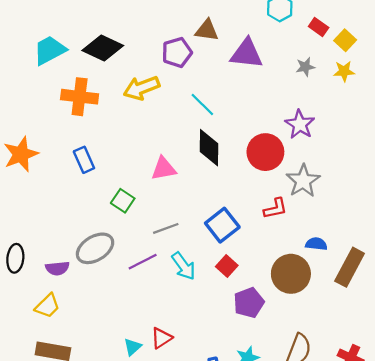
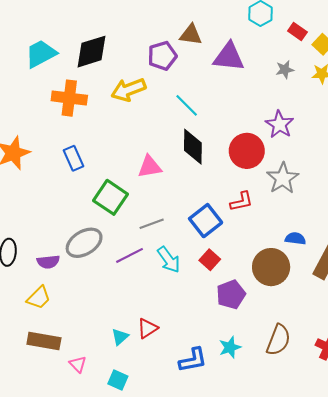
black diamond: (103, 48) -> (91, 52), turned -42
green square: (123, 201) -> (111, 197), size x1.5
red L-shape: (275, 208) -> (241, 202), moved

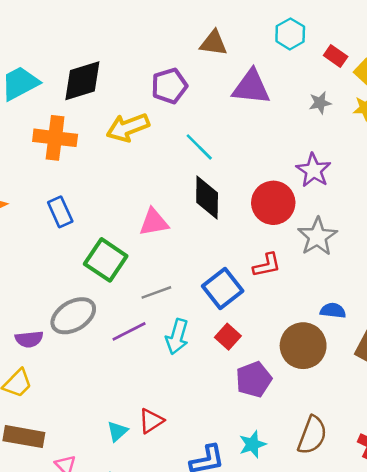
brown triangle: (191, 35) -> (214, 43), moved
cyan arrow: (169, 260) -> (177, 337), turned 52

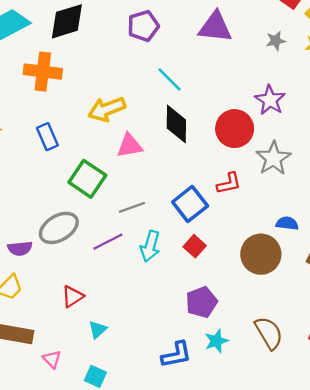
yellow arrow: (128, 127) -> (107, 109), moved
purple pentagon: (254, 379) -> (201, 302), moved
red triangle: (151, 421) -> (72, 296), moved
brown semicircle: (312, 435) -> (269, 333), turned -52

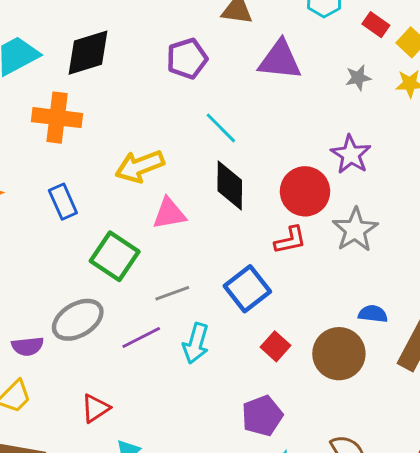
red L-shape: (229, 183) -> (290, 240), moved
red square: (195, 246) -> (275, 346), moved

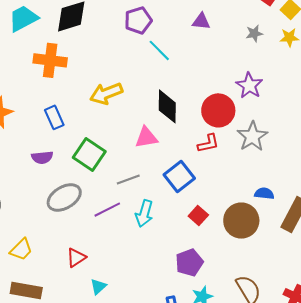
purple triangle: (280, 60) -> (201, 21), size x0.6
cyan line: (221, 128) -> (159, 50), moved
pink triangle: (169, 213) -> (146, 137), moved
purple semicircle: (28, 346) -> (42, 157), moved

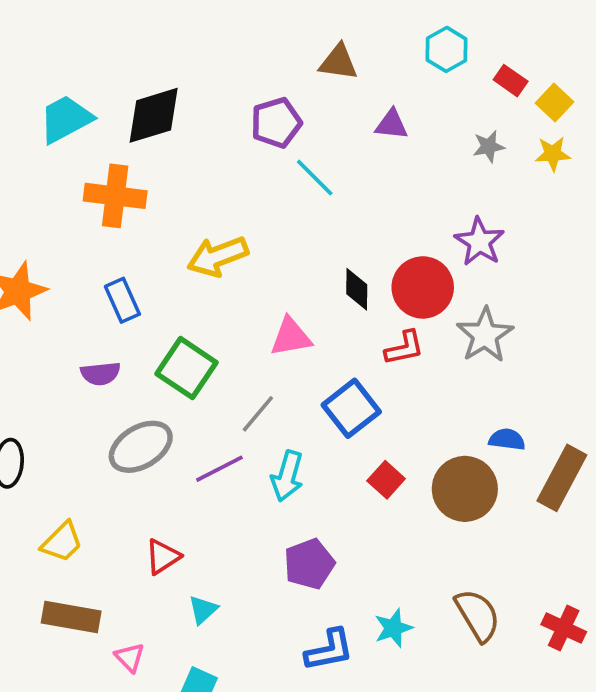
black diamond: (167, 106) -> (357, 289), moved, size x0.7
gray line: (128, 179) -> (258, 414), turned -30
purple pentagon: (189, 263) -> (309, 564), moved

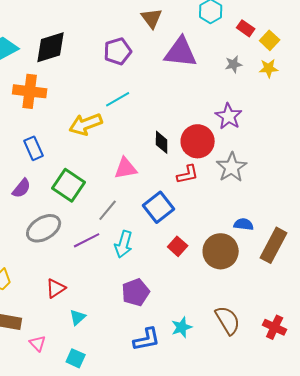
brown triangle: (338, 62) -> (152, 18), turned 45
purple triangle: (392, 125) -> (181, 52), size x1.8
cyan line: (315, 178) -> (118, 99), moved, turned -75
purple semicircle: (100, 374) -> (22, 188), turned -45

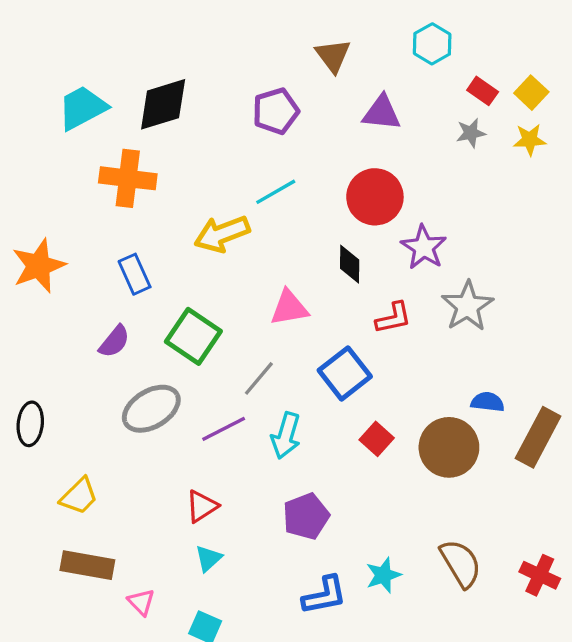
red rectangle: (246, 28) -> (483, 91), moved
purple triangle: (181, 52) -> (382, 113), size x0.7
purple star: (229, 116) -> (424, 247), moved
red circle: (198, 141) -> (375, 197), moved
red triangle: (56, 288) -> (202, 506), moved

